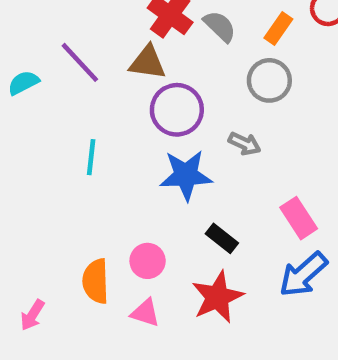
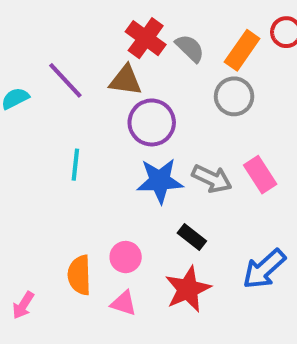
orange rectangle: (278, 29) -> (242, 50), size x1.4
gray arrow: (245, 144) -> (212, 179), moved, size x1.4
pink rectangle: (299, 218) -> (260, 175), moved

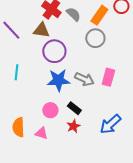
pink rectangle: (260, 175) -> (108, 77), turned 48
pink circle: (126, 257) -> (50, 110), moved
red star: (188, 289) -> (73, 126), moved, size x0.6
pink triangle: (124, 303) -> (41, 133), moved

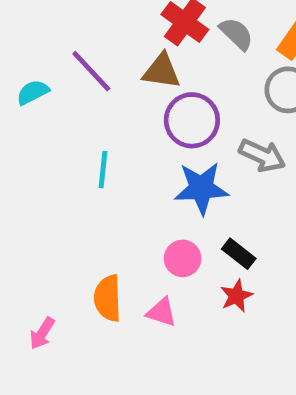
gray arrow: (84, 79) -> (262, 155), moved

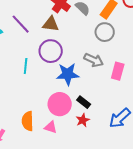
purple circle: (192, 120) -> (51, 51), moved
pink circle: (183, 258) -> (60, 104), size x1.5

